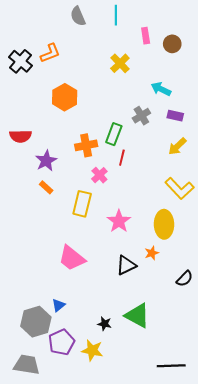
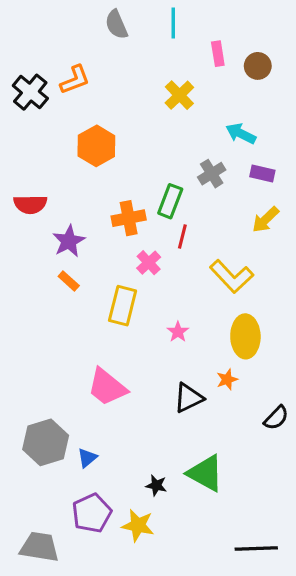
yellow L-shape: (179, 188) -> (232, 276), moved
pink star: (119, 221) -> (178, 332), size x0.6
gray hexagon: (36, 322) -> (46, 442), moved

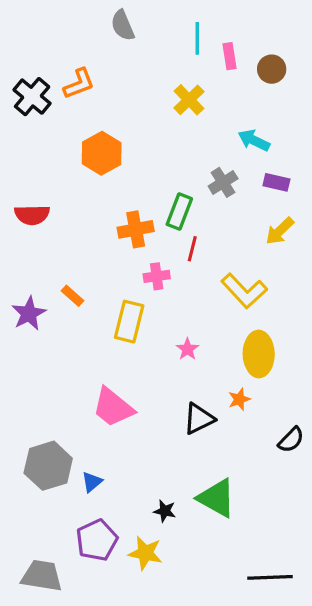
cyan line: (173, 23) -> (197, 38), moved
purple star: (69, 241) -> (29, 314), moved
pink cross: (149, 263) -> (157, 276), turned 35

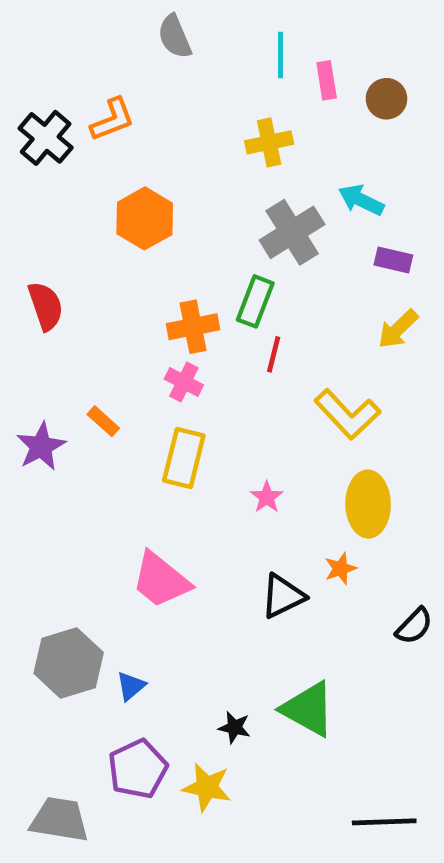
yellow cross: (189, 100) -> (269, 142), turned 32
gray cross: (223, 182) -> (292, 232), moved, size x1.5
red semicircle: (32, 215) -> (46, 306), turned -108
pink cross: (157, 276) -> (184, 382), moved, turned 35

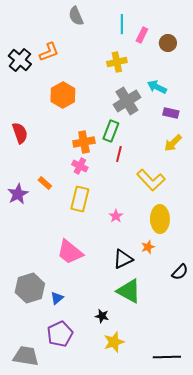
pink rectangle: (327, 80) -> (142, 35), turned 35
green triangle: (308, 709) -> (129, 291), moved
yellow star: (207, 787) -> (114, 342), moved, turned -30

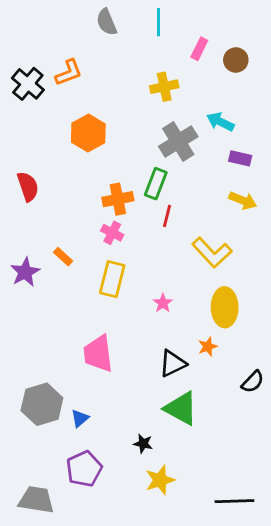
cyan line: (122, 24) -> (159, 22), moved
yellow arrow: (173, 143) -> (243, 200), turned -114
pink trapezoid: (70, 252) -> (98, 354), turned 44

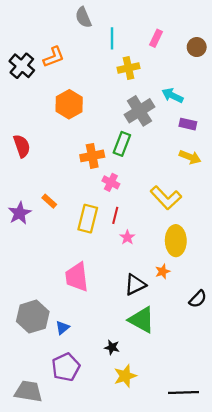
cyan line: (159, 22) -> (112, 38), moved
brown circle: (236, 60) -> (197, 47), moved
red line: (167, 216) -> (115, 215), moved
pink cross: (112, 233) -> (111, 182), moved

